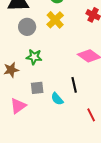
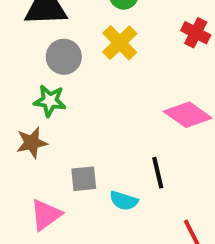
green star: (34, 57) -> (50, 101), moved
cyan semicircle: (57, 99) -> (124, 201), turned -32

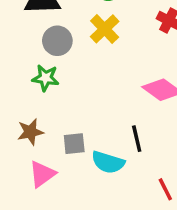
brown star: (32, 143) -> (30, 132), moved
cyan semicircle: (124, 201) -> (108, 162), size x1.4

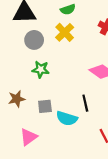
green star: (46, 78) -> (41, 69), moved
pink triangle: (42, 174) -> (29, 137), moved

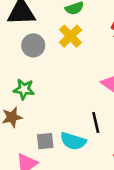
green star: (41, 69) -> (24, 89), moved
gray square: (45, 106) -> (45, 141), moved

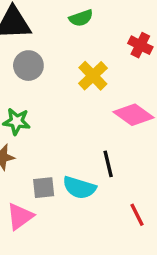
yellow cross: (70, 36) -> (93, 76), moved

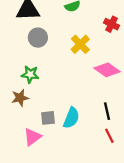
black line: (108, 164) -> (107, 111), moved
cyan semicircle: (79, 188) -> (71, 118), turned -85

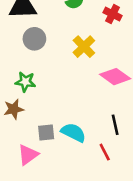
red cross: (112, 24) -> (113, 14), moved
cyan semicircle: (71, 118) -> (73, 133), turned -85
red line: (109, 136) -> (105, 152), moved

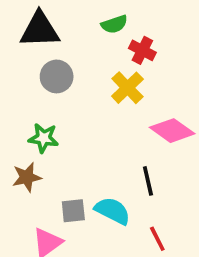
red cross: (113, 14) -> (142, 50), moved
black line: (115, 125) -> (148, 181), moved

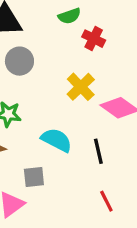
yellow cross: (127, 88) -> (81, 87), moved
cyan semicircle: (113, 211) -> (57, 140), moved

